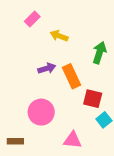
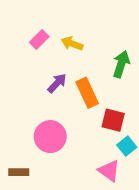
pink rectangle: (32, 19) -> (39, 39), moved
purple arrow: (47, 68) -> (57, 83), turned -30
pink triangle: (73, 140) -> (109, 171), moved, turned 30

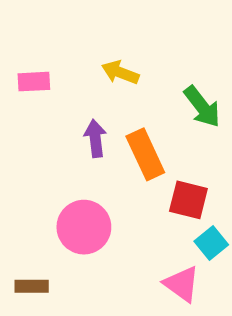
pink rectangle: (39, 39) -> (34, 82), moved, turned 42
green arrow: (121, 64) -> (202, 107), turned 124
purple arrow: (57, 83) -> (95, 138), turned -50

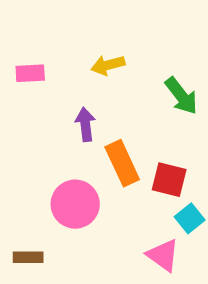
yellow arrow: (120, 72) -> (108, 65), turned -36
orange rectangle: (145, 154) -> (122, 163), moved

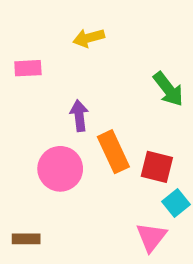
yellow arrow: (108, 65) -> (89, 38), moved
pink circle: (75, 204) -> (60, 169), moved
pink triangle: (163, 255) -> (151, 237), turned 32

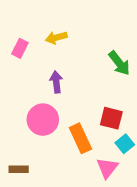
yellow arrow: (89, 38) -> (56, 38), moved
pink rectangle: (28, 68) -> (20, 48), turned -60
orange rectangle: (113, 152) -> (80, 138), moved

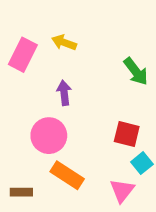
yellow arrow: (56, 38) -> (64, 43), turned 35
pink rectangle: (20, 48) -> (23, 55), size x1.5
orange rectangle: (80, 138) -> (67, 175), moved, turned -32

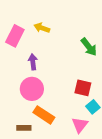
purple arrow: (64, 93) -> (33, 62), moved
brown rectangle: (21, 192) -> (24, 128), moved

